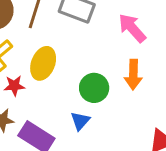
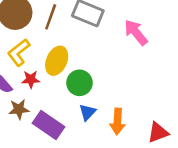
orange arrow: (133, 75) -> (117, 121), moved
green circle: (94, 88) -> (79, 83), moved

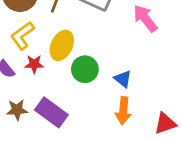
brown star: (19, 109) -> (17, 110), moved
blue triangle: (87, 112) -> (123, 79), moved, turned -36

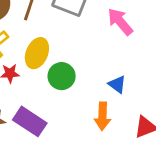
blue triangle: (123, 79) -> (117, 84), moved

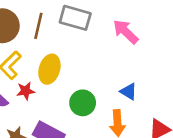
green circle: (62, 76) -> (83, 103), moved

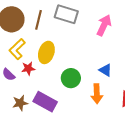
pink arrow: (126, 32) -> (104, 25), turned 70

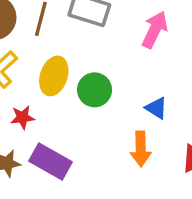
red star: (28, 68) -> (22, 117), moved
green circle: (71, 78) -> (95, 90), moved

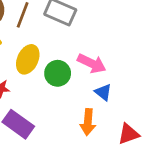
pink arrow: (155, 30) -> (92, 63), moved, turned 84

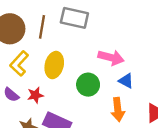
green circle: (58, 73) -> (88, 85), moved

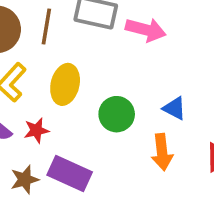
pink arrow: (111, 58) -> (146, 30), moved

